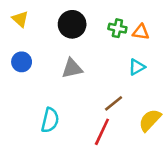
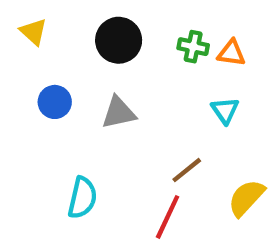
blue circle: (22, 62) -> (55, 102), moved
cyan triangle: (137, 67) -> (225, 110), turned -36

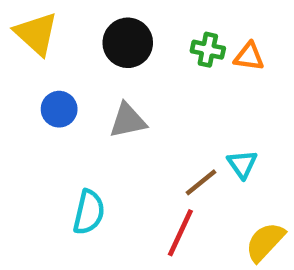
yellow triangle: (33, 32) -> (36, 34), size x1.5
cyan triangle: (225, 110) -> (242, 164), moved
yellow semicircle: (246, 198) -> (265, 242), moved

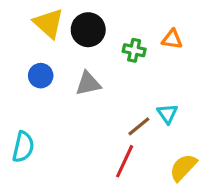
yellow triangle: (36, 34) -> (49, 23), moved
green cross: (208, 50) -> (134, 50), moved
cyan semicircle: (89, 212) -> (23, 147), moved

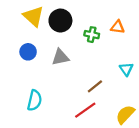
cyan triangle: (167, 114) -> (126, 69), moved
cyan semicircle: (23, 147) -> (35, 100), moved
red line: (125, 161) -> (85, 110), turned 30

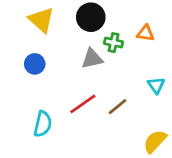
black circle: (60, 21) -> (91, 17), moved
gray triangle: (60, 57) -> (92, 59), moved
red line: (85, 110) -> (83, 104), moved

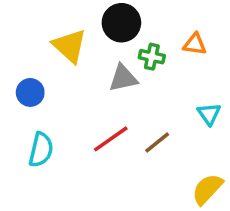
yellow triangle: (41, 20) -> (70, 46), moved
blue circle: (35, 64) -> (30, 92), moved
cyan semicircle: (43, 124) -> (41, 150), moved

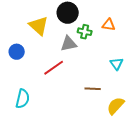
red line: (111, 139) -> (54, 68), moved
brown line: (157, 143) -> (93, 89), moved, turned 42
cyan semicircle: (41, 150) -> (23, 99), moved

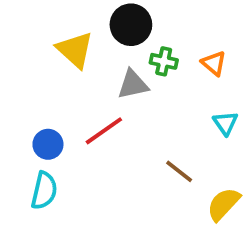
orange triangle: (109, 25) -> (214, 63), moved, turned 32
blue circle: (17, 52) -> (48, 144), moved
brown line: (93, 89) -> (179, 171), turned 35

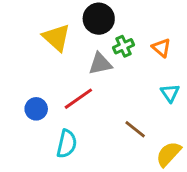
green cross: (164, 61) -> (123, 46), turned -36
cyan semicircle: (44, 191) -> (67, 144), moved

